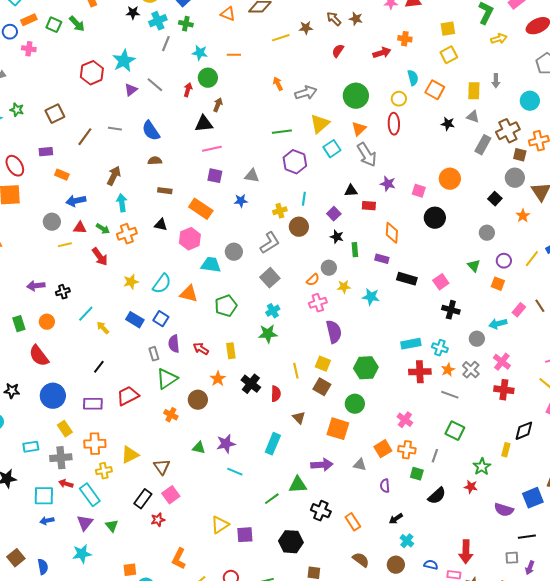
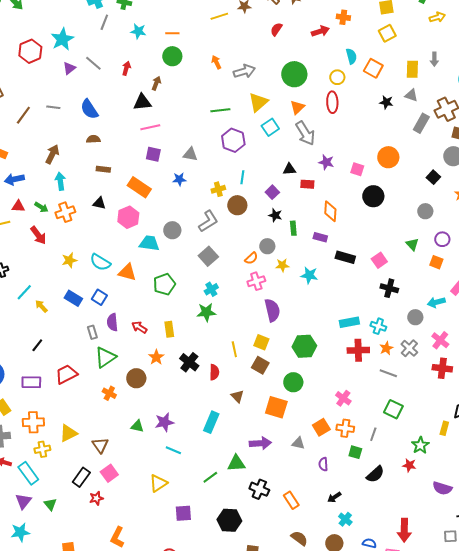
green circle: (208, 78) -> (172, 56), moved
cyan semicircle: (162, 284) -> (100, 262), turned 85
yellow triangle: (220, 525) -> (158, 483), moved

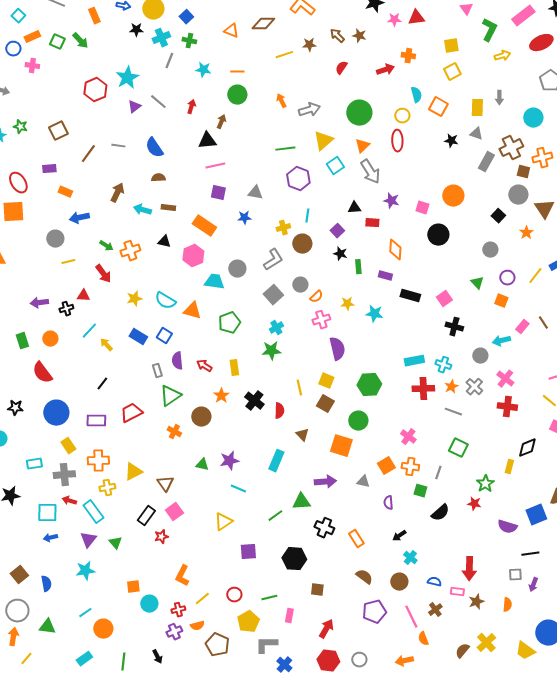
cyan arrow: (60, 181) -> (142, 210), moved, turned -66
red triangle: (18, 206) -> (83, 296), moved
gray circle: (267, 246) -> (300, 285), moved

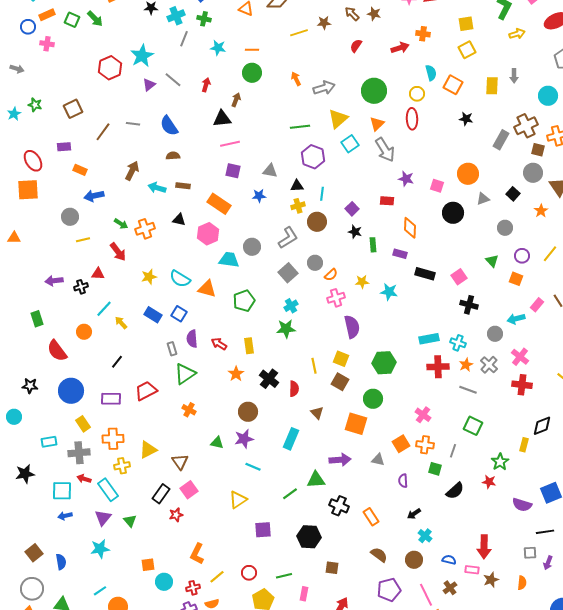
gray triangle: (476, 134) -> (483, 199), moved, turned -40
black triangle: (354, 208) -> (297, 186), moved
orange circle: (50, 339) -> (84, 332), moved
brown circle: (201, 417) -> (248, 412), moved

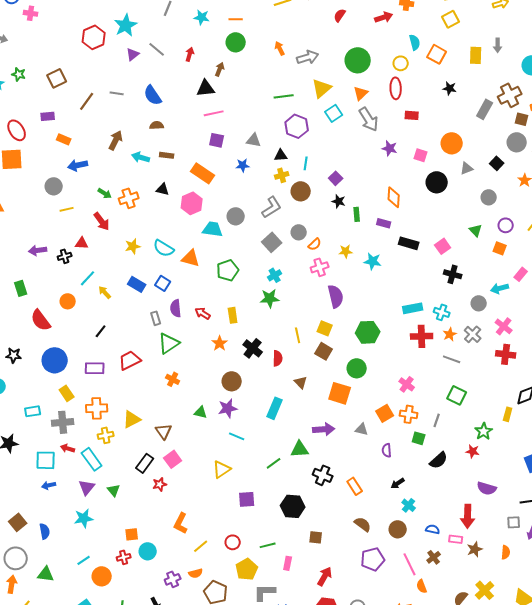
red rectangle: (387, 201) -> (412, 115), moved
purple semicircle: (522, 505) -> (487, 488), moved
red cross: (193, 588) -> (124, 557), moved

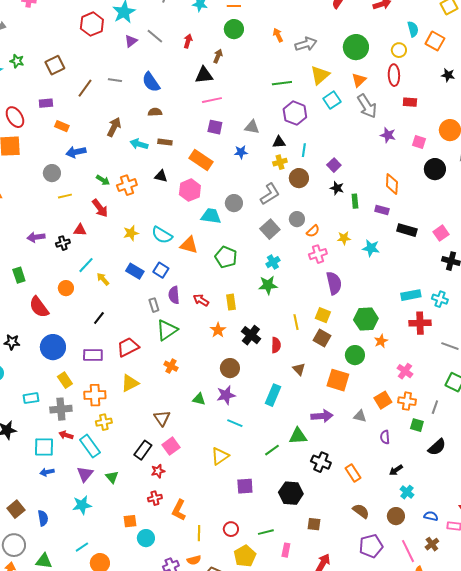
green pentagon: (228, 270) -> (226, 257), turned -30
orange star: (450, 334) -> (381, 341), moved
yellow triangle: (132, 419) -> (130, 383), moved
yellow line: (201, 546) -> (199, 533), turned -49
red cross: (124, 557) -> (155, 498), moved

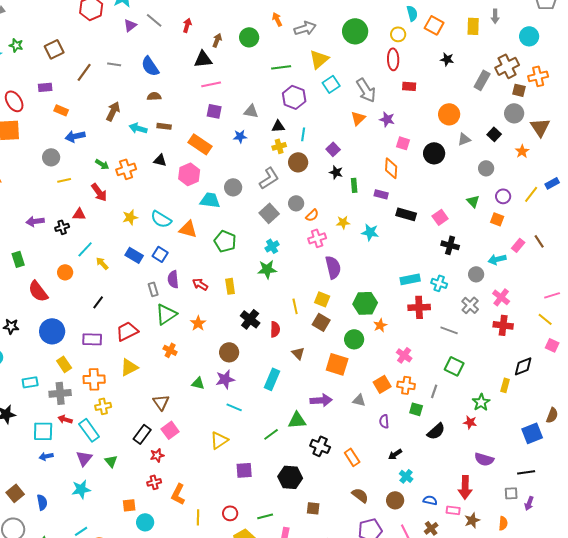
green circle: (234, 29) -> (249, 37), moved
orange triangle: (359, 80) -> (358, 118), moved
pink square: (419, 142) -> (403, 143), moved
orange star: (218, 330) -> (198, 323), moved

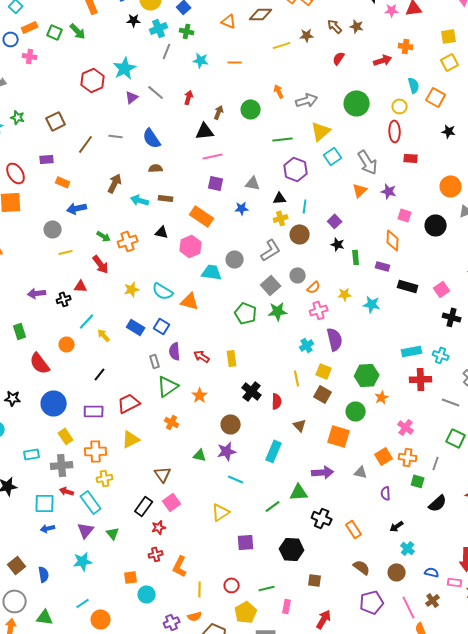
green pentagon: (225, 241) -> (246, 313), moved
cyan cross: (272, 246) -> (307, 345), moved
green star: (267, 269) -> (278, 311), moved

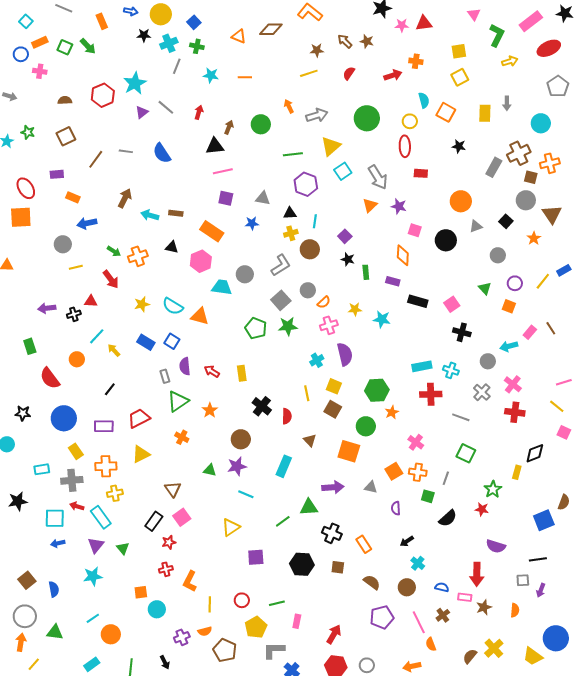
yellow line: (282, 45) -> (309, 73), moved
brown semicircle: (156, 168) -> (65, 100), moved
brown square: (315, 580) -> (338, 567), moved

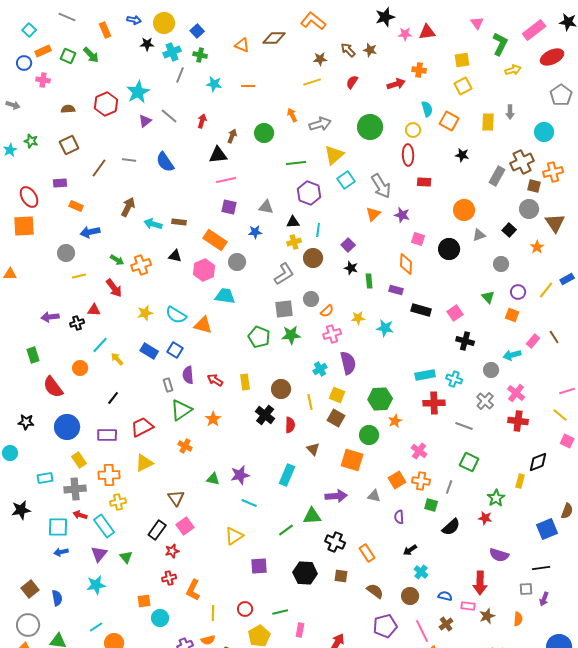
gray circle: (245, 274) -> (237, 262), moved
gray square: (281, 300) -> (284, 309), turned 36
brown circle: (241, 439) -> (281, 389), moved

